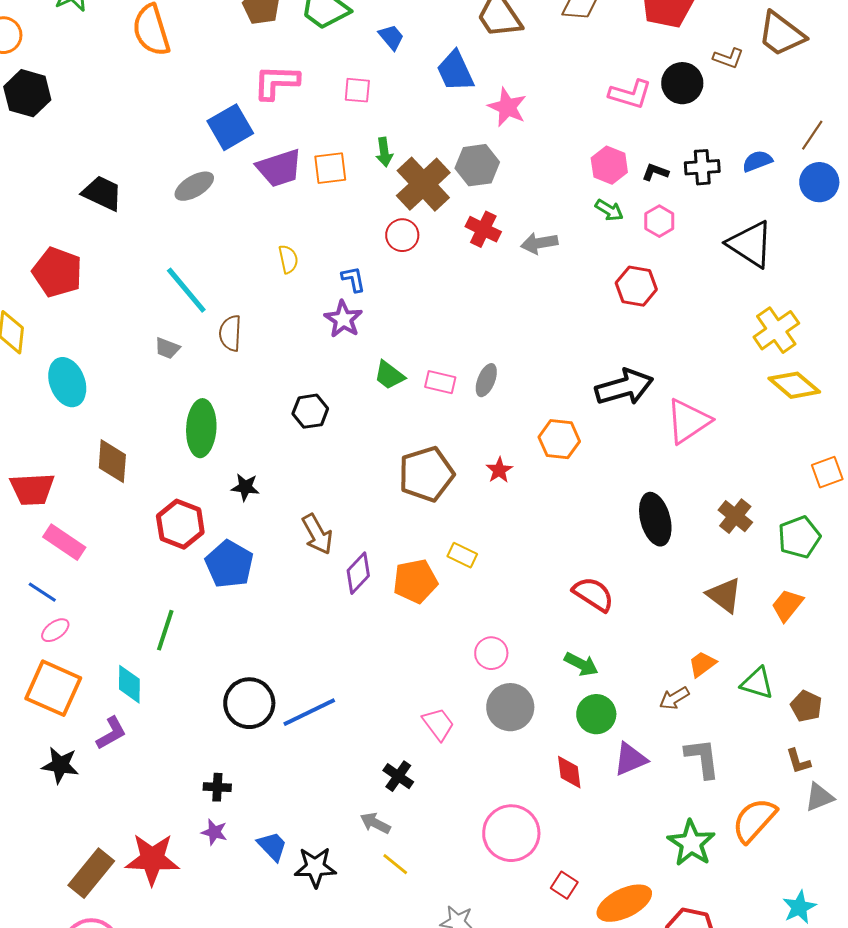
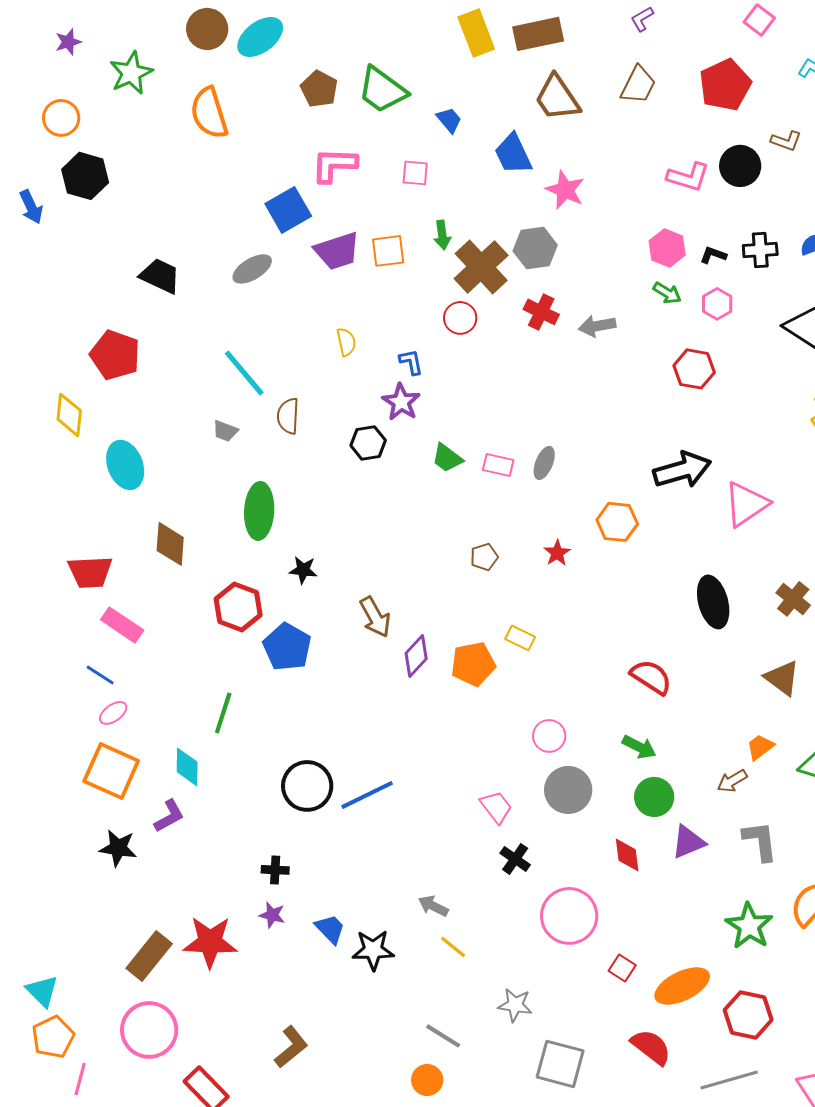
black hexagon: (310, 411) -> (368, 443), moved
brown pentagon: (426, 474) -> (484, 557), size x0.5
black cross: (398, 776) -> (515, 859), moved

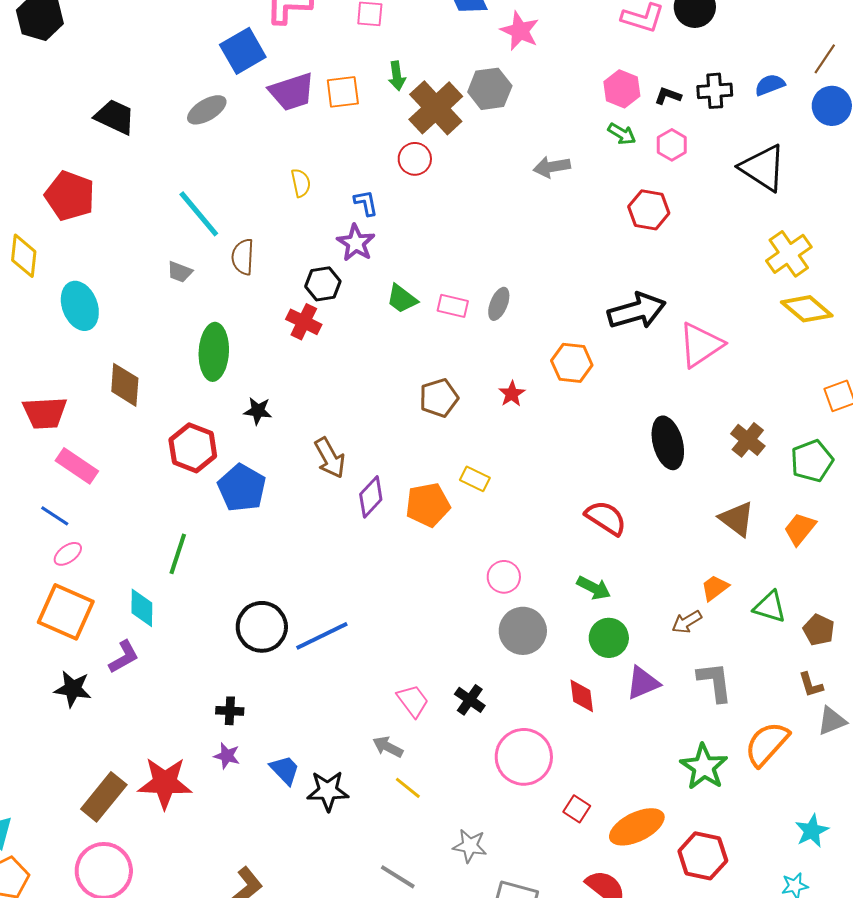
red cross: (541, 312) -> (304, 322), moved
brown pentagon: (484, 557) -> (439, 398), size x1.4
pink trapezoid: (496, 807) -> (413, 701), moved

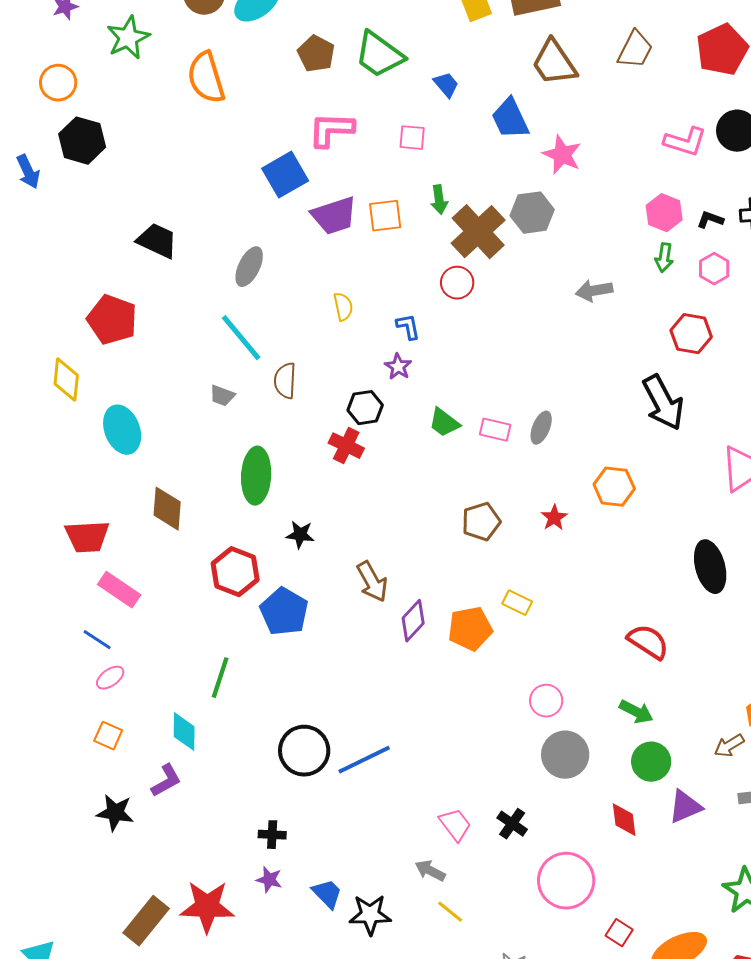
gray ellipse: (207, 110) -> (249, 267), moved, turned -33
green arrow: (622, 134) -> (664, 258), turned 68
purple star: (356, 243) -> (398, 367), size x0.7
black arrow: (637, 311) -> (663, 403), moved, turned 78
orange square: (66, 612) -> (108, 736), size x0.5

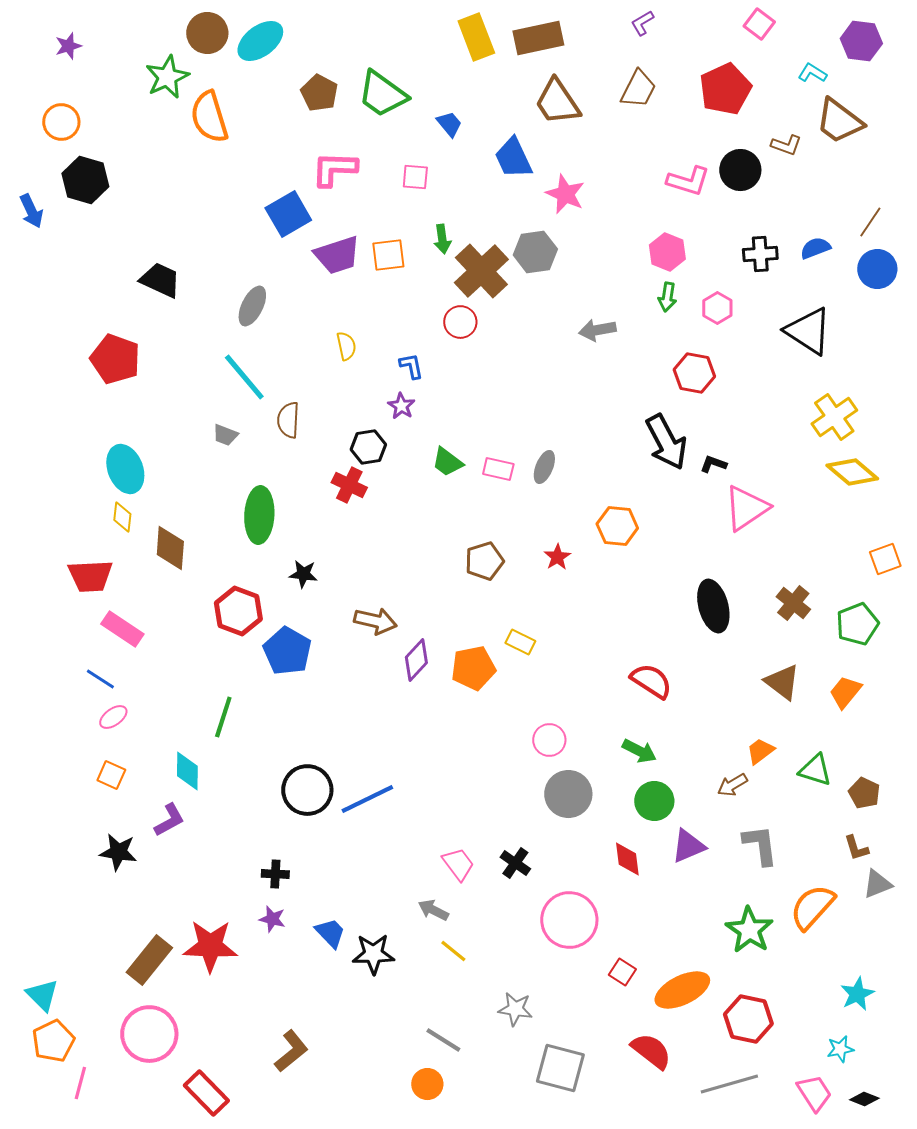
green star: (128, 38) -> (167, 77), moved
black L-shape: (710, 220) -> (713, 464), moved
yellow diamond: (66, 380) -> (122, 517), moved, size x0.7
brown arrow: (372, 582) -> (375, 621), turned -48

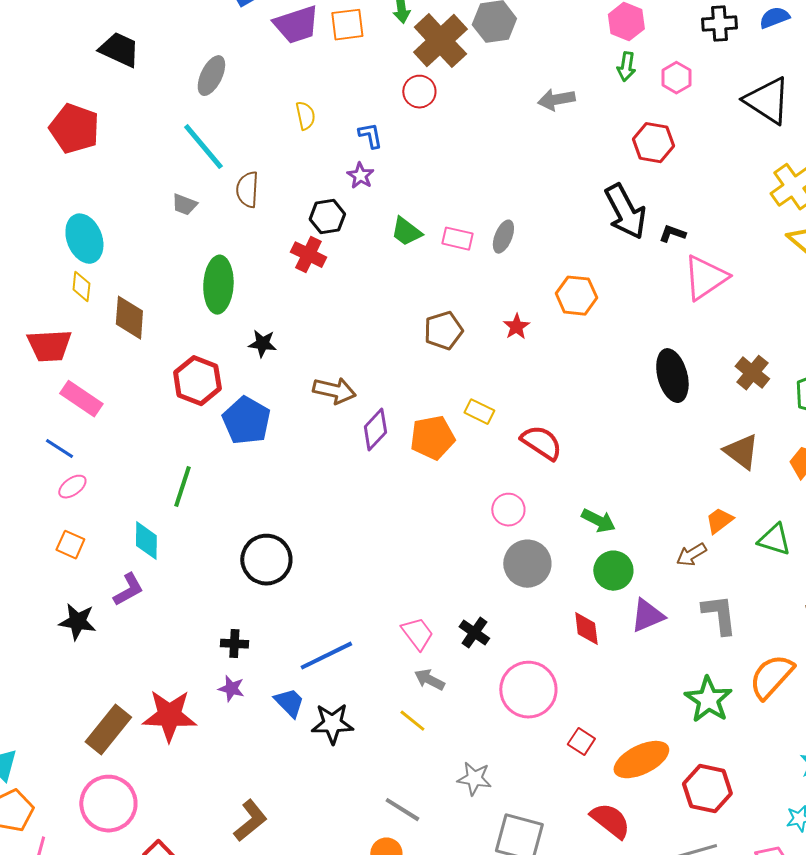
red semicircle: (651, 681) -> (541, 443), moved
blue line: (367, 799) -> (326, 656), moved
gray arrow: (433, 910) -> (429, 680), moved

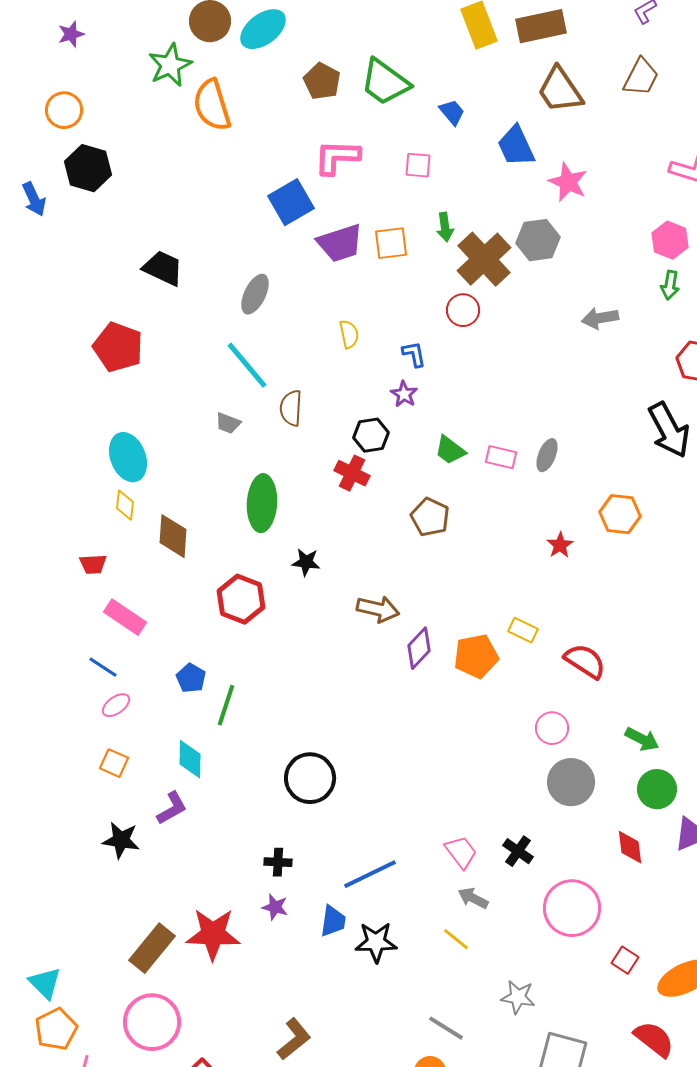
brown pentagon: (443, 331) -> (430, 517), moved, turned -30
red trapezoid: (49, 346) -> (93, 564), size x0.6
blue pentagon: (246, 421) -> (191, 678), moved, size x0.6
blue trapezoid: (289, 703) -> (333, 921), turned 52

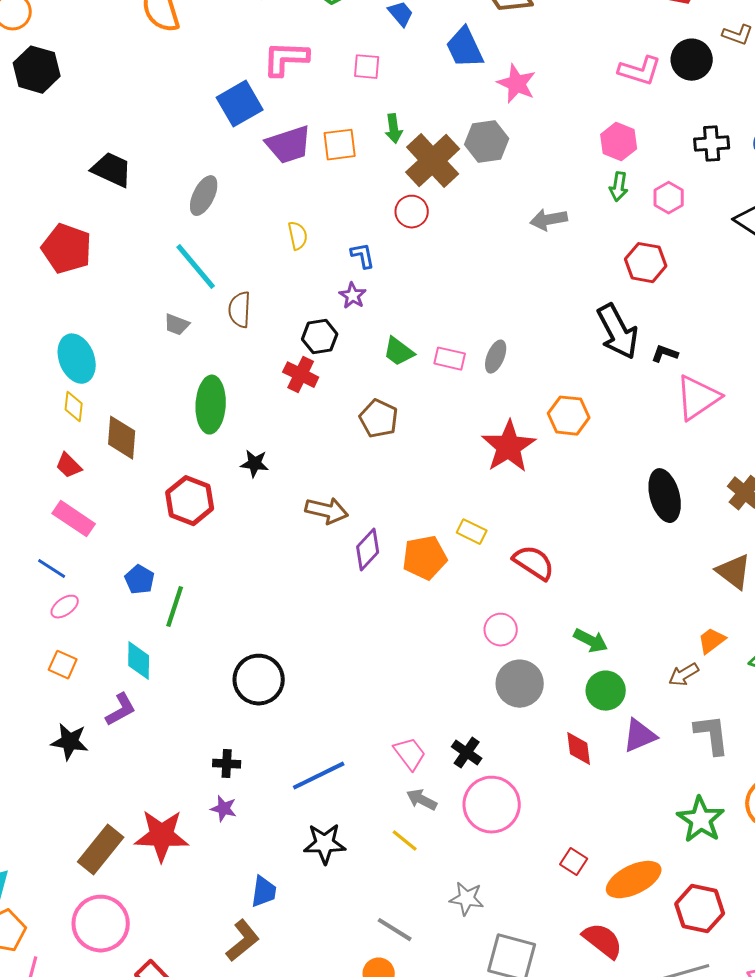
red star: (560, 545) -> (509, 447), size x2.0
red trapezoid: (93, 564) -> (69, 466), moved, turned 48
pink circle: (572, 908) -> (492, 805), moved
blue trapezoid: (333, 921) -> (264, 892), moved

